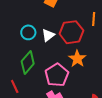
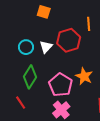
orange star: (77, 59) -> (84, 76), moved

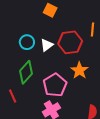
orange star: (84, 76) -> (79, 70), moved

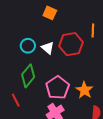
white triangle: (47, 45) -> (48, 48), turned -40
orange star: (79, 70) -> (84, 90), moved

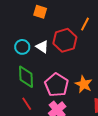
orange line: (93, 30) -> (85, 24), turned 32
green diamond: (28, 76) -> (26, 77), turned -35
red line: (16, 100) -> (27, 104), moved

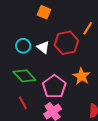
green diamond: (26, 77) -> (24, 76), turned -45
orange star: (84, 84) -> (81, 76), moved

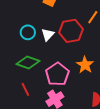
white triangle: (43, 47) -> (48, 35), turned 32
green diamond: (24, 76) -> (28, 62), turned -30

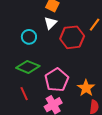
white triangle: (48, 35) -> (51, 23), moved
orange star: (85, 65) -> (86, 88), moved

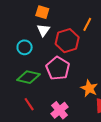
pink pentagon: (57, 80) -> (58, 68), moved

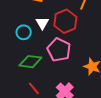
white triangle: (43, 30) -> (42, 23), moved

